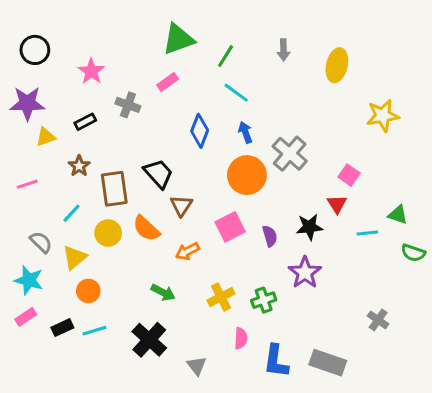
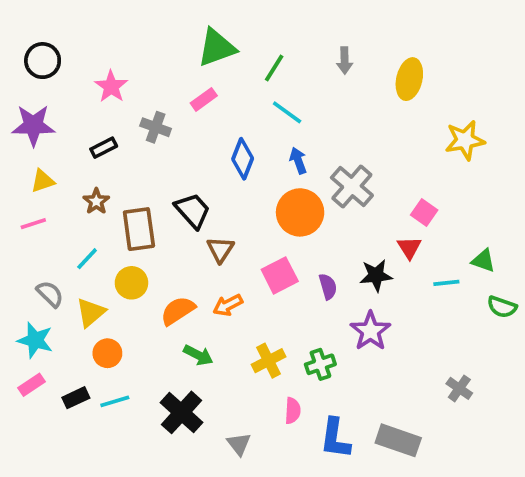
yellow triangle: (46, 137) -> (43, 181), moved
orange semicircle: (146, 228) -> (178, 311), moved, turned 104

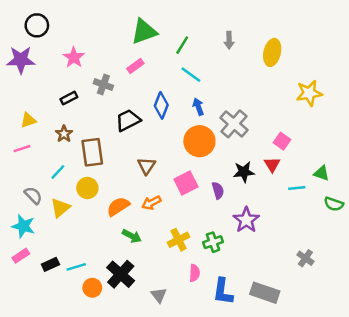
black circle: (43, 61) -> (37, 25), moved
purple star: (33, 125) -> (21, 60), moved
black trapezoid: (193, 211) -> (128, 120), moved, turned -75
black star: (376, 275) -> (244, 172), moved
orange circle: (107, 353) -> (92, 288), moved

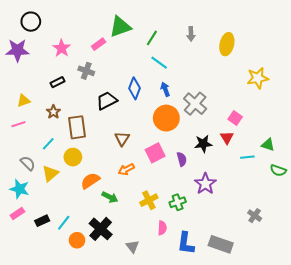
pink rectangle: (135, 66) -> (99, 44), moved
orange semicircle: (118, 206) -> (90, 181), moved
cyan line: (76, 267) -> (64, 223), turned -35

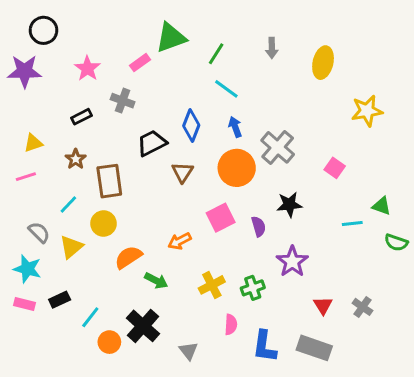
red triangle: (227, 138) -> (323, 305), moved
brown triangle: (122, 139) -> (183, 172), moved
pink rectangle: (17, 214) -> (24, 304), turned 48
black rectangle: (42, 221) -> (60, 300), moved

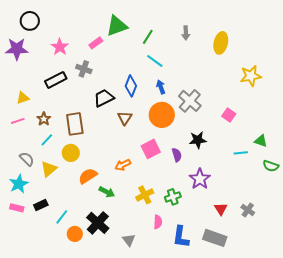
black rectangle: (82, 117) -> (56, 80), size x1.5
brown star: (76, 159) -> (44, 119), moved
cyan star: (27, 269) -> (19, 184), turned 30

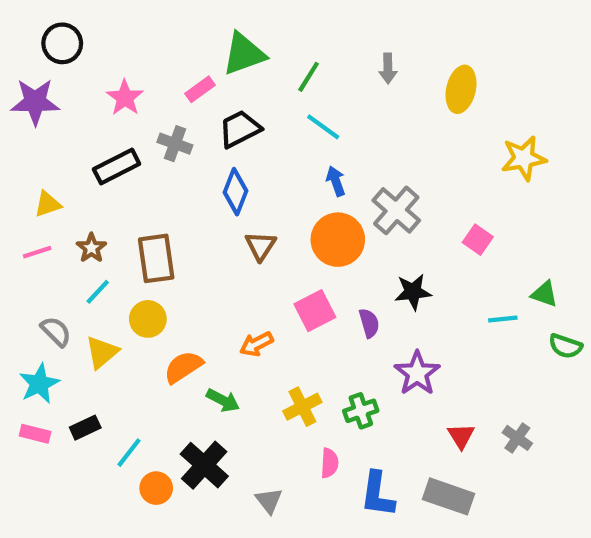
blue diamond: (131, 86) -> (236, 192), moved
black trapezoid: (104, 98) -> (240, 129), moved

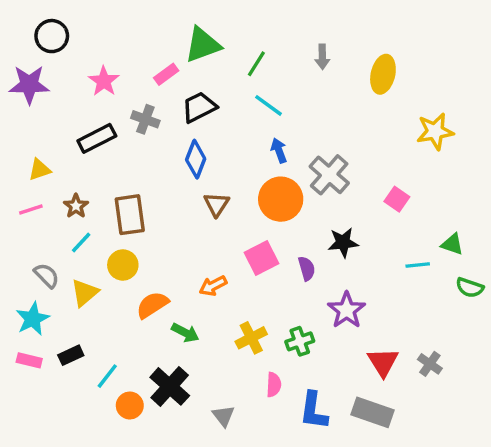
red triangle: (461, 436) -> (383, 362), size x1.4

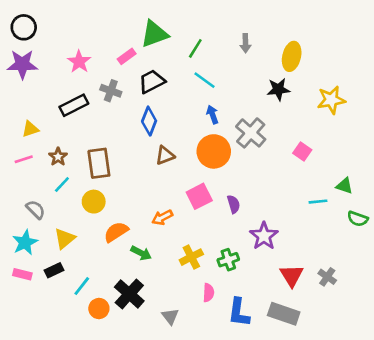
black circle: (52, 36) -> (24, 27), moved
brown triangle: (216, 204) -> (165, 155), turned 36
black star: (343, 242) -> (278, 89), moved
yellow triangle: (85, 293) -> (65, 239), moved

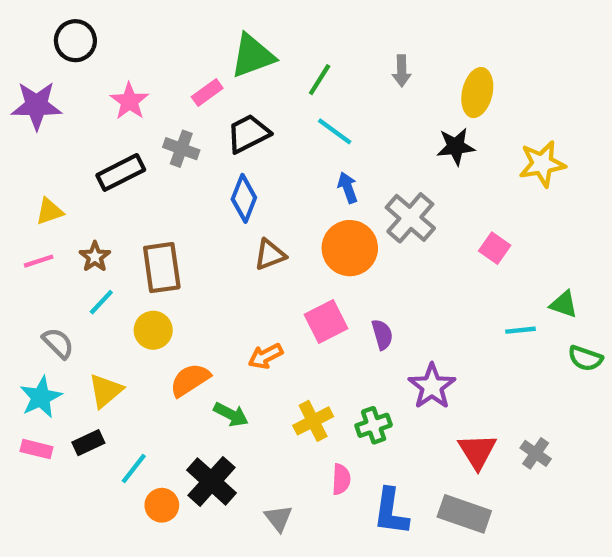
black circle: (24, 27) -> (75, 41), moved

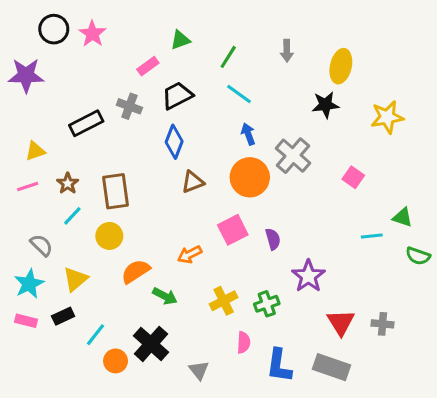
green triangle: (253, 56) -> (180, 40), size x0.6
pink star: (129, 101) -> (92, 34), moved
gray cross: (536, 453) -> (383, 324), turned -30

